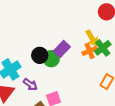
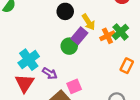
yellow arrow: (92, 38) -> (89, 22), moved
black circle: (40, 55) -> (65, 11), moved

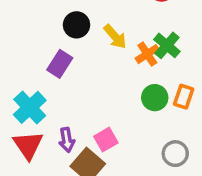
purple rectangle: (79, 36) -> (60, 64), moved
green circle: (69, 46) -> (155, 98), moved
purple arrow: (50, 73) -> (67, 140), moved, turned 56

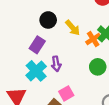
cyan cross: (30, 107) -> (36, 71), moved
purple arrow: (67, 140) -> (56, 64), moved

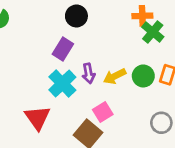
yellow arrow: (73, 28) -> (115, 76), moved, turned 105
orange cross: (93, 39) -> (142, 16), moved, turned 32

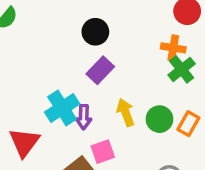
purple rectangle: (63, 49) -> (100, 70), moved
purple arrow: (88, 73) -> (84, 117), moved
yellow arrow: (115, 76) -> (126, 112), turned 85

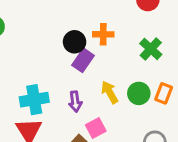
black circle: (95, 32) -> (75, 42), moved
orange cross: (173, 48) -> (103, 34), moved
cyan cross: (62, 108) -> (34, 100), moved, turned 32

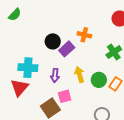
black circle: (75, 42) -> (53, 41), moved

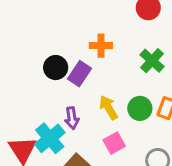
cyan cross: (28, 68) -> (50, 138), moved, turned -30
pink square: (65, 96) -> (114, 143), moved

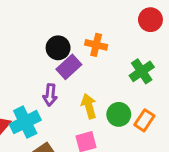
black circle: (56, 68) -> (58, 48), moved
purple arrow: (72, 118) -> (50, 95), moved

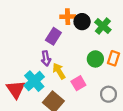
black circle: (58, 48) -> (82, 22), moved
yellow arrow: (89, 106) -> (59, 71), moved

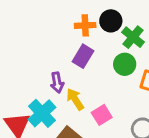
black circle: (82, 22) -> (111, 21), moved
purple rectangle: (53, 36) -> (83, 56), moved
green circle: (95, 59) -> (125, 64), moved

